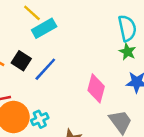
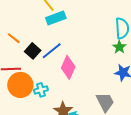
black square: (21, 61) -> (33, 51), moved
pink diamond: (96, 88) -> (68, 67), moved

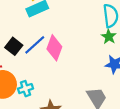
pink diamond: (68, 67) -> (54, 48), moved

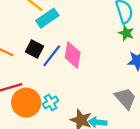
black square: (14, 46) -> (34, 49), moved

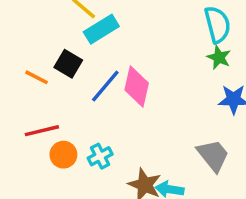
black square: (34, 49) -> (68, 64), moved
orange circle: (26, 103) -> (63, 155), size x0.6

